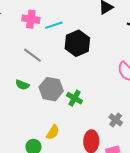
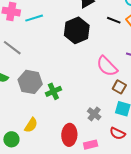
black hexagon: (77, 43) -> (77, 30), moved
green cross: (74, 98) -> (53, 91), turned 35

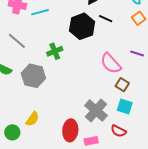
black line: (114, 20) -> (106, 19), moved
green cross: (53, 91) -> (55, 51), moved
gray cross: (94, 114) -> (96, 111), size x1.6

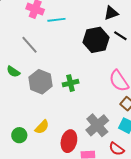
green cross: (55, 51) -> (71, 83), moved
yellow semicircle: (32, 119) -> (42, 127), moved
green circle: (12, 132) -> (19, 135), moved

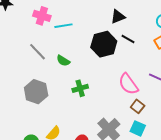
green semicircle: (13, 72) -> (63, 61), moved
gray hexagon: (41, 82) -> (36, 92), moved

